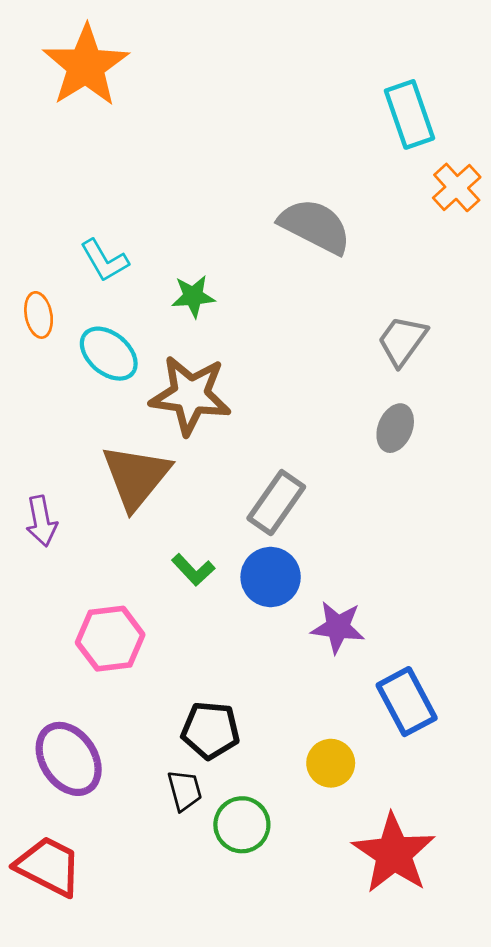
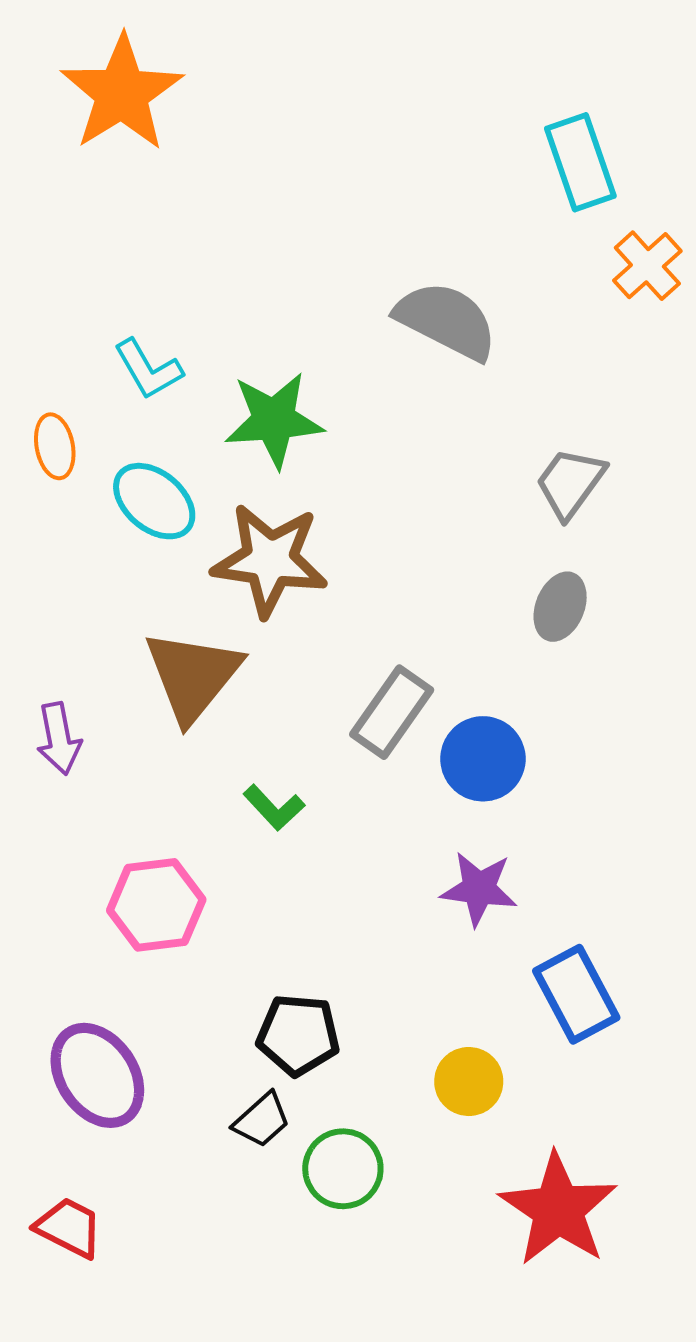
green star: (193, 296) -> (274, 420), size x1.6
blue circle: (271, 577) -> (483, 759), moved
black trapezoid: (185, 790) -> (262, 1120), turned 63
red trapezoid: (49, 866) -> (69, 1228), size x0.7

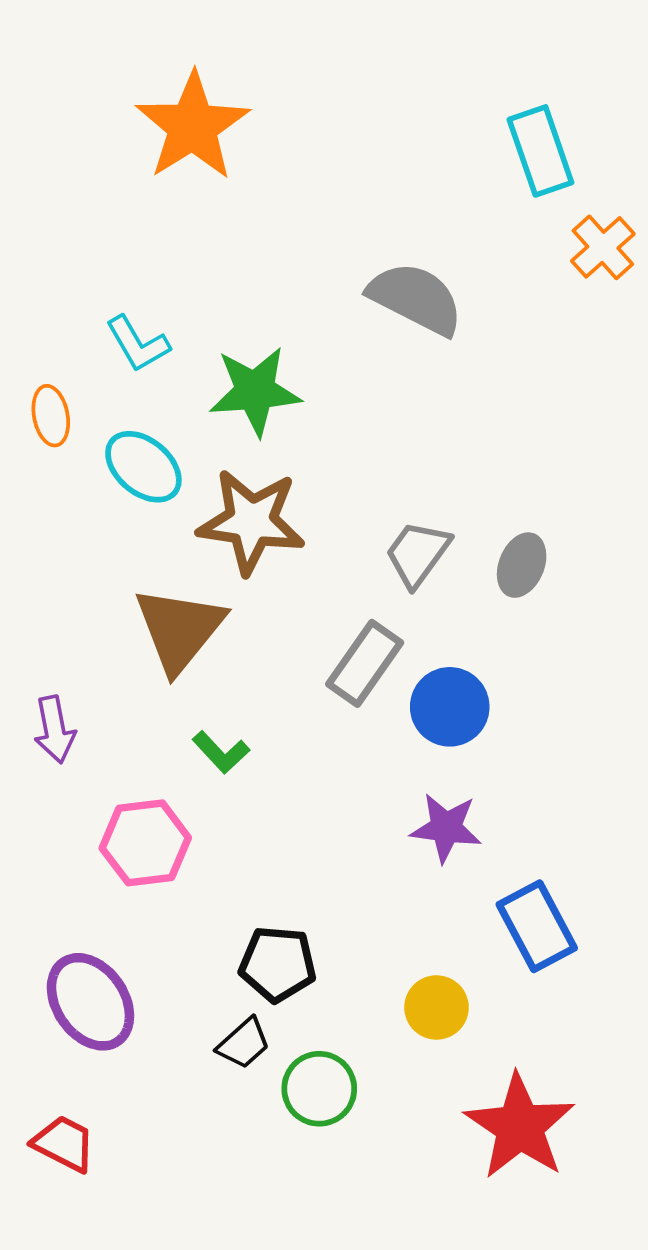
orange star: (122, 93) -> (193, 126), moved
gray trapezoid: (570, 483) -> (418, 554), moved
purple arrow: (59, 739) -> (55, 730), moved
green L-shape: (274, 808) -> (221, 752), moved

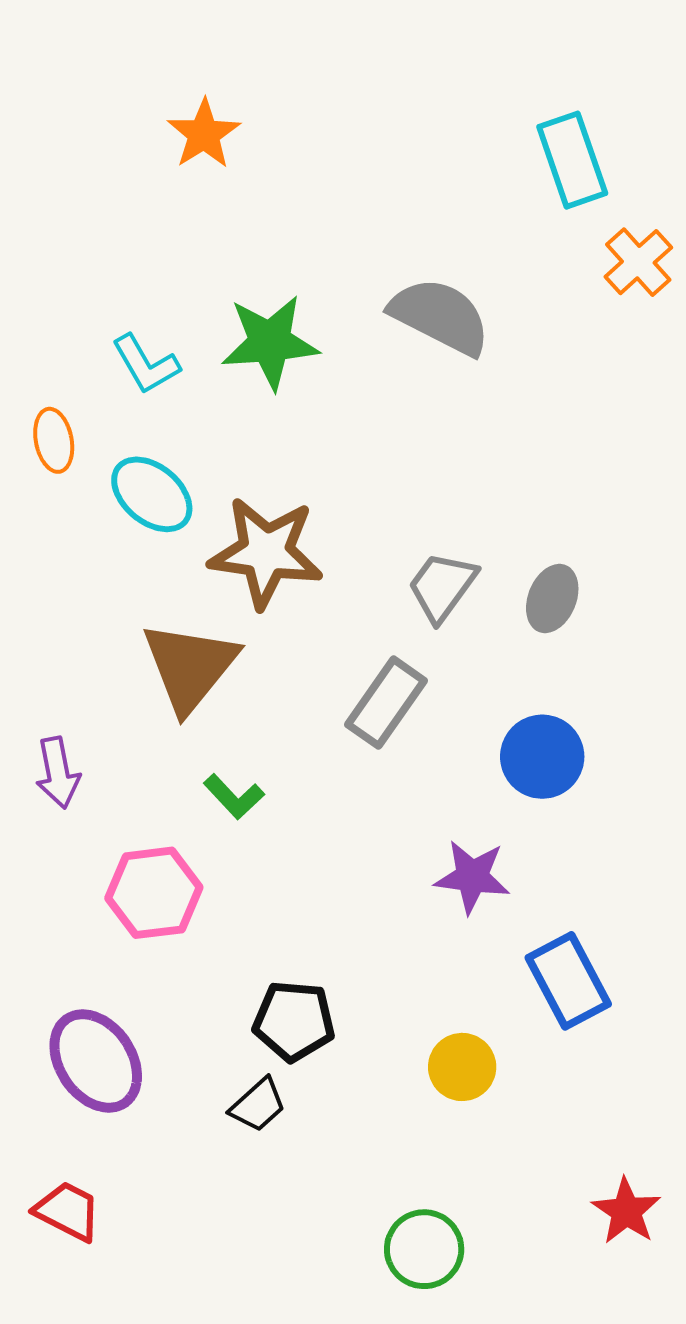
orange star: (193, 126) -> (204, 134), size x0.6
green star: (255, 391) -> (270, 342), moved
blue circle: (450, 707) -> (542, 757), moved
green circle: (319, 1089) -> (424, 1249), moved
red star: (520, 1127) -> (626, 1211), moved, size x0.6

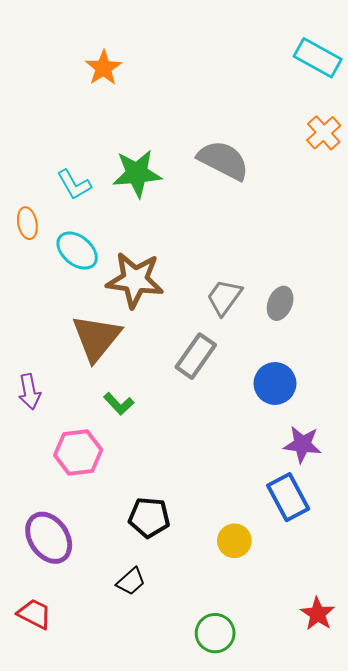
cyan rectangle: (572, 160) -> (318, 58), moved, turned -42
purple star: (472, 877) -> (302, 444), moved
black trapezoid: (258, 1105) -> (131, 581), moved

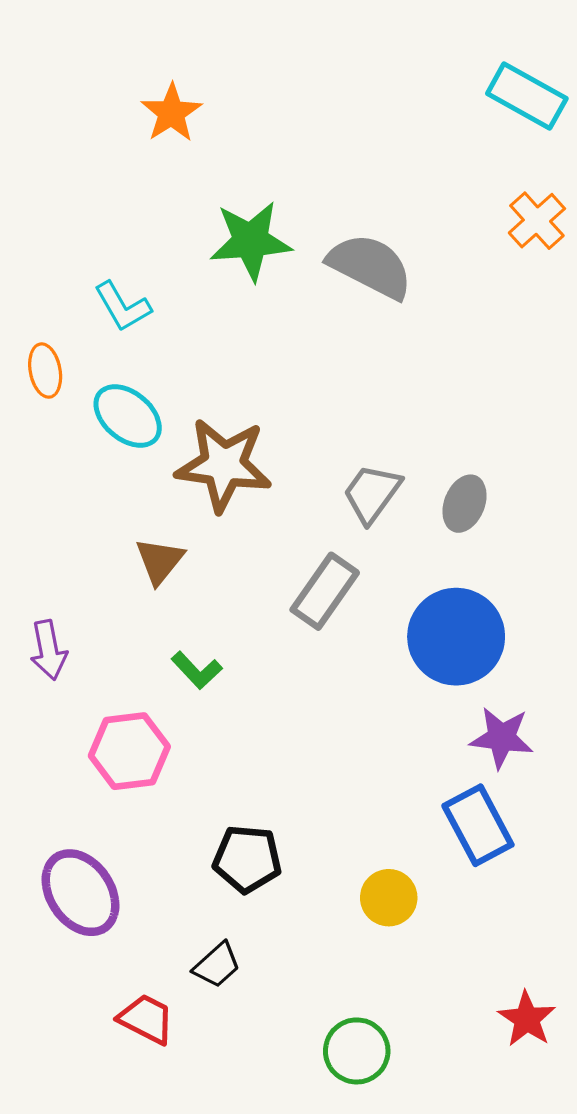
green star: (137, 173) -> (251, 241), moved
brown triangle: (96, 338) -> (160, 561), size x0.6
blue circle: (275, 383) -> (456, 637), size x1.4
red trapezoid: (34, 614) -> (146, 1019), moved

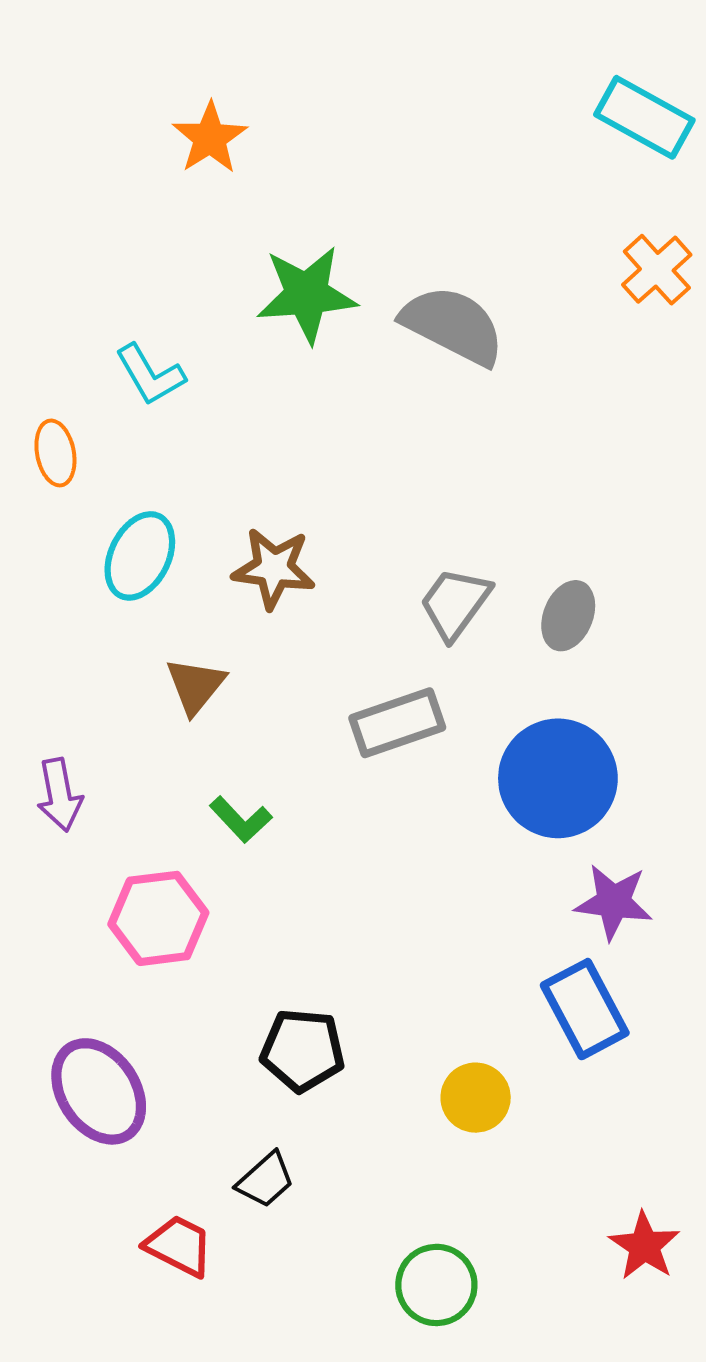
cyan ellipse: (128, 416) -> (140, 556), moved, turned 76
brown star: (224, 465) -> (274, 568), size x0.7
gray rectangle: (325, 591) -> (397, 723), turned 36

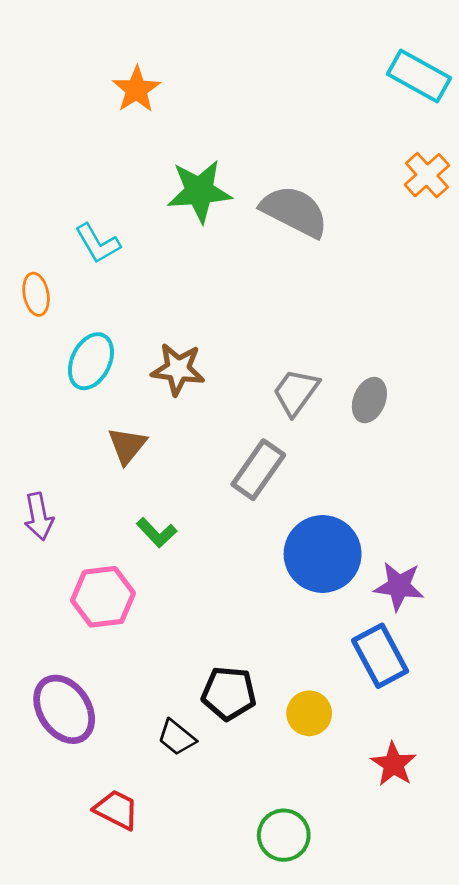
gray rectangle: (397, 723) -> (258, 470), turned -36
blue circle: (558, 778) -> (323, 554), moved
black pentagon: (303, 1050) -> (229, 693), moved
black trapezoid: (265, 1180) -> (177, 737), moved, turned 81
red star: (644, 1246) -> (394, 764), moved

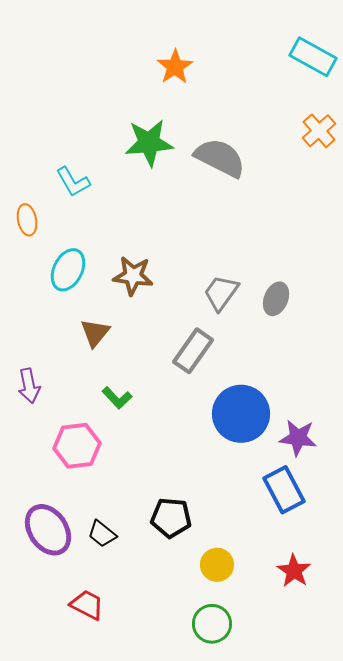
orange star: (136, 89) -> (175, 67), moved
yellow circle: (309, 713) -> (217, 565), moved
black trapezoid: (177, 737) -> (102, 534), moved

